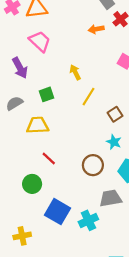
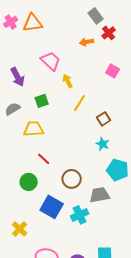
pink trapezoid: (40, 41) -> (51, 61), moved
brown circle: (93, 165) -> (72, 179), moved
yellow cross: (22, 236) -> (20, 229), turned -35

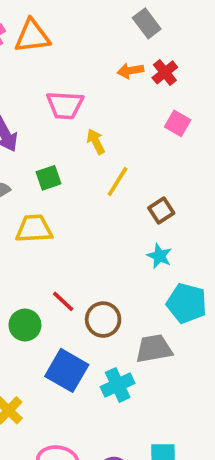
red cross: (109, 33) -> (165, 72), moved
pink trapezoid: (51, 61) -> (65, 105), turned 140
red line: (44, 159) -> (63, 301), moved

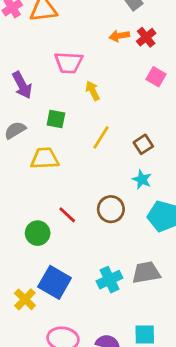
green square: (49, 178) -> (56, 119), turned 30
yellow line: (118, 181) -> (101, 137), moved
brown circle: (103, 320) -> (111, 209), moved
gray trapezoid: (154, 349) -> (146, 273), moved
blue square: (67, 370) -> (55, 282), moved

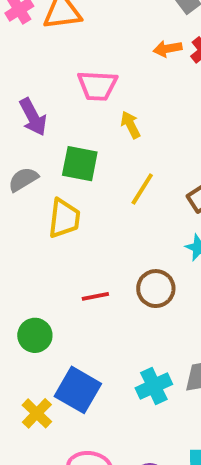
green square: (56, 119) -> (80, 164), size x1.4
yellow trapezoid: (45, 158) -> (64, 218), turned 100
red line: (67, 215) -> (95, 296), turned -54
green circle: (38, 233) -> (35, 335), moved

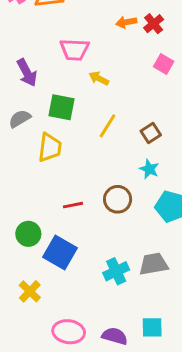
yellow arrow: (130, 125) -> (99, 78), turned -36
blue square: (78, 390) -> (60, 253), moved

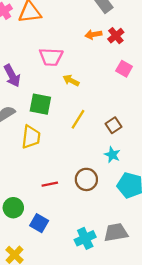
blue square: (60, 253) -> (39, 223), size x0.7

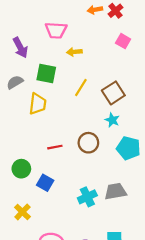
yellow arrow: (71, 80) -> (74, 52), turned -32
brown square: (113, 125) -> (113, 93), size x1.5

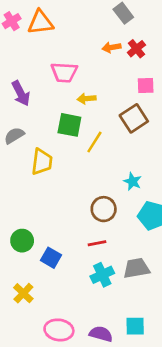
pink square: (123, 41) -> (146, 86), turned -32
green square: (46, 74) -> (69, 125), moved
brown square: (113, 93) -> (134, 118), moved
red line: (55, 147) -> (97, 243), moved

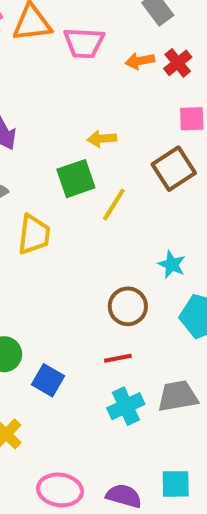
pink trapezoid: (64, 72) -> (84, 43), moved
green square: (69, 125) -> (76, 179), turned -30

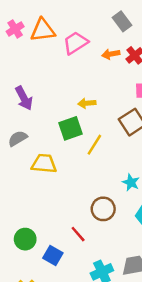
pink trapezoid: (84, 43) -> (76, 43), turned 144
yellow trapezoid: (34, 234) -> (44, 164), turned -92
red line: (118, 358) -> (78, 234), moved, turned 60

